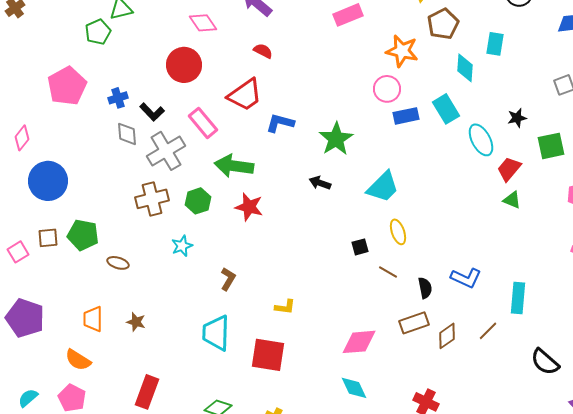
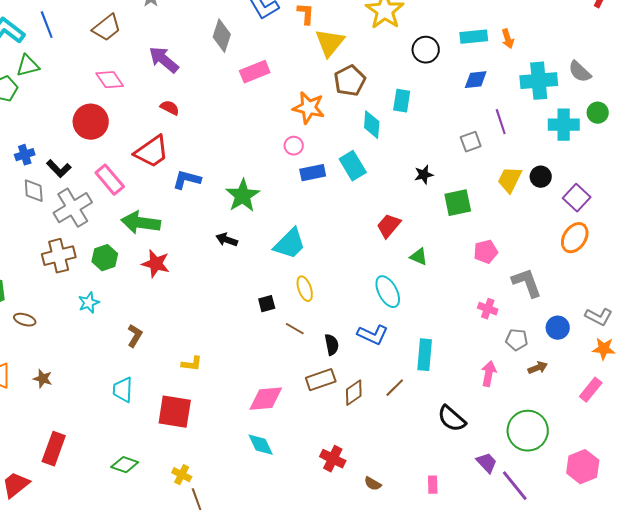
pink circle: (387, 89) -> (294, 146), size x0.7
cyan ellipse: (481, 140) -> (388, 292), moved
red trapezoid: (509, 169) -> (389, 226), moved
cyan trapezoid: (216, 333) -> (123, 390), size x0.7

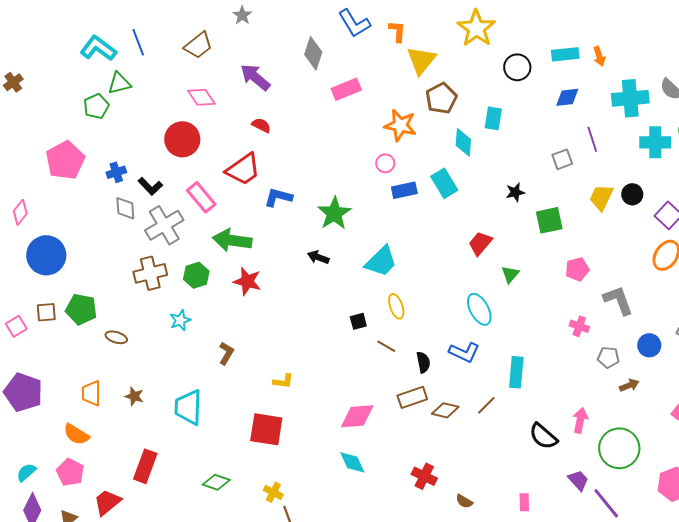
green triangle: (419, 257) -> (510, 274), turned 48
pink arrow: (489, 374) -> (580, 420), moved
cyan trapezoid: (123, 390) -> (188, 407), moved, size x1.4
brown diamond: (354, 393) -> (445, 410), turned 48

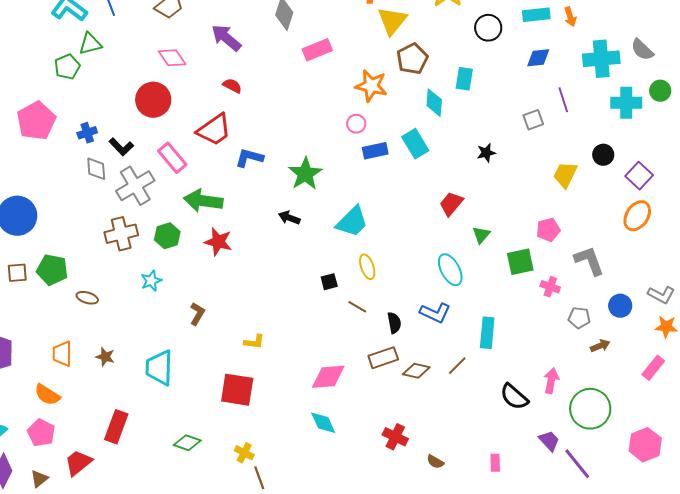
yellow trapezoid: (601, 197) -> (565, 175), moved
green square: (549, 220) -> (520, 262), moved

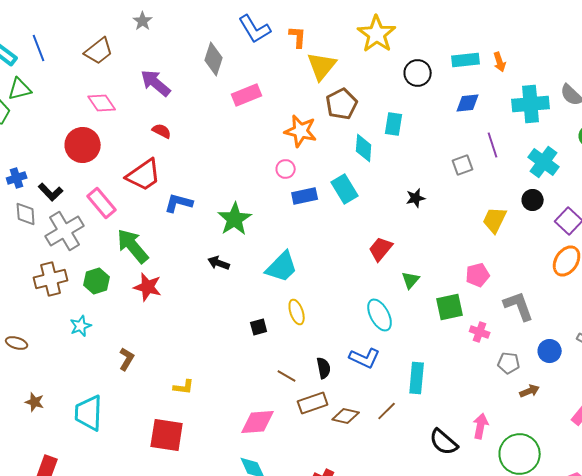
cyan cross: (626, 103) -> (544, 162), moved, turned 36
green arrow: (203, 201) -> (133, 246), turned 42
brown line: (357, 307) -> (287, 376), moved

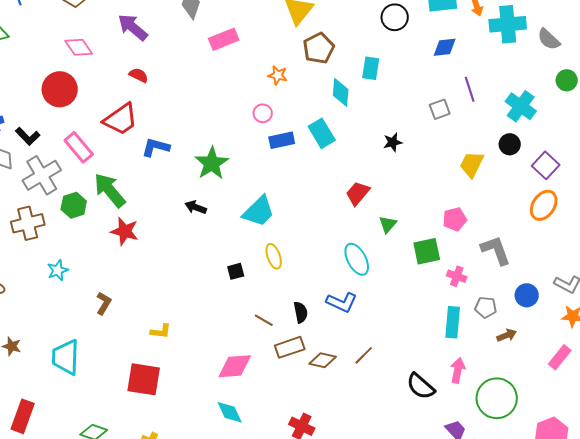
cyan cross: (531, 104) -> (508, 24), moved
orange star: (301, 131) -> (278, 75), size x0.6
green hexagon: (97, 281) -> (74, 205), moved
cyan rectangle: (417, 378) -> (453, 322), moved

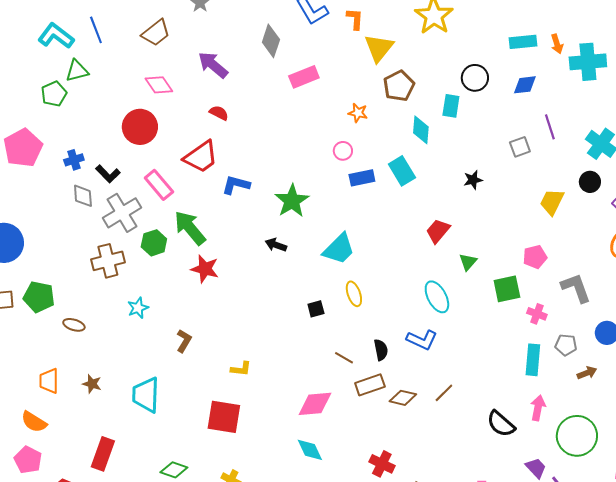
black circle: (395, 17) -> (475, 78), moved

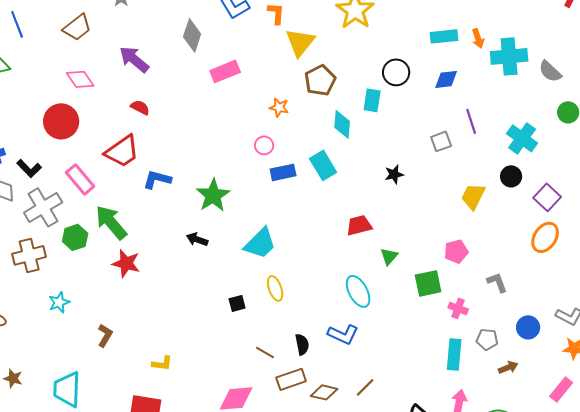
red trapezoid: (438, 231) -> (359, 225), turned 36
gray L-shape: (576, 288) -> (497, 282), size x0.7

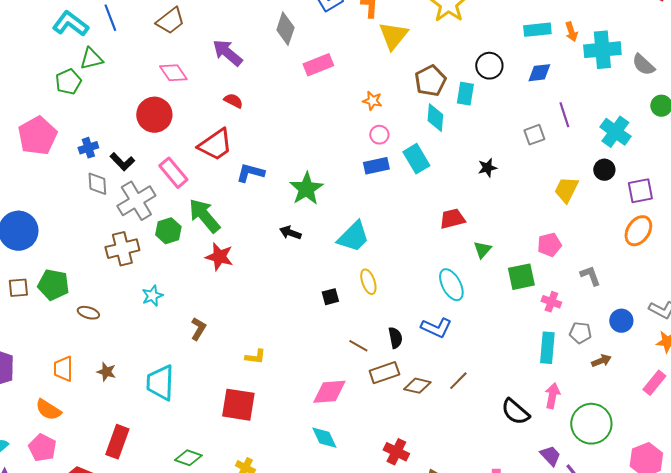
brown pentagon: (320, 80) -> (430, 81), moved
pink circle: (264, 145) -> (379, 135), moved
purple square: (547, 197) -> (640, 191), turned 36

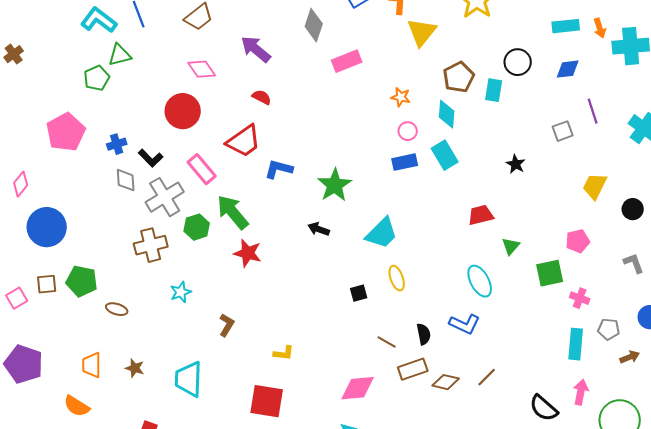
cyan diamond: (435, 118) -> (447, 114), moved
black star: (487, 168) -> (516, 164), turned -30
black circle: (604, 170) -> (633, 209), moved
gray L-shape: (590, 276) -> (634, 263), moved

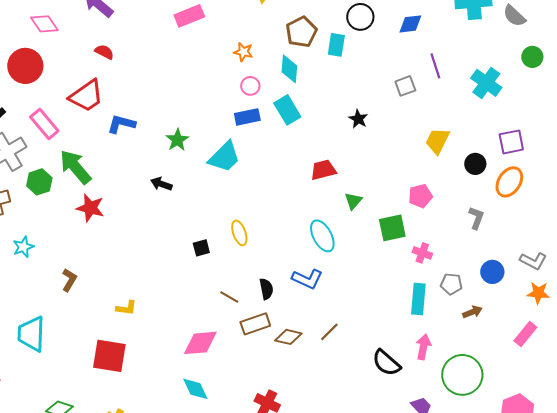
green star: (335, 185) -> (177, 140), size x0.7
cyan trapezoid: (382, 233) -> (224, 157), moved
gray L-shape: (634, 263) -> (476, 218), turned 40

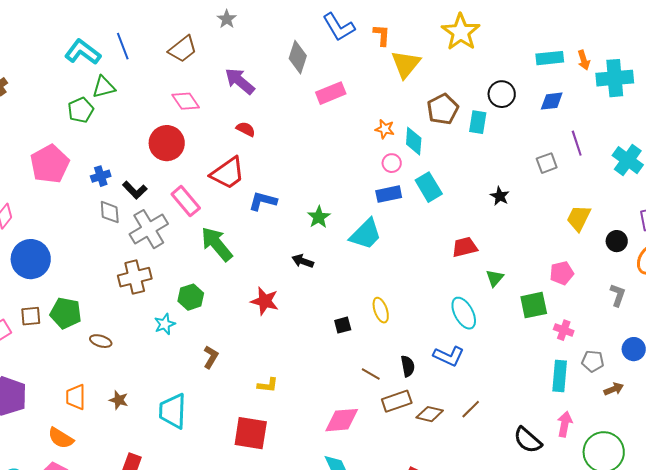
cyan diamond: (289, 69) -> (414, 141), moved
green hexagon: (39, 182) -> (191, 297), moved
red star: (90, 208) -> (265, 301), moved

